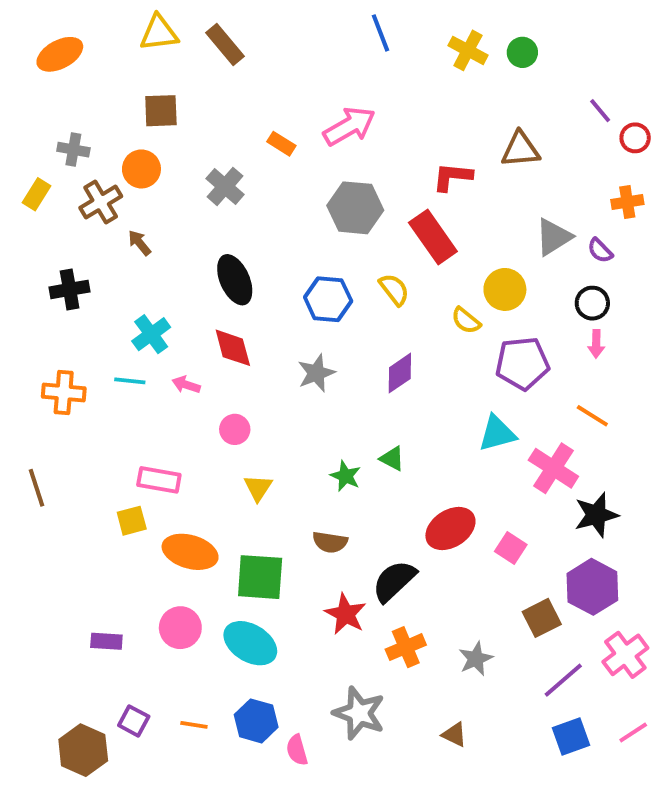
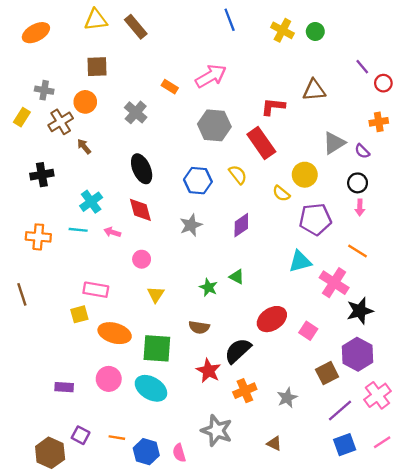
blue hexagon: (256, 721) -> (146, 452), moved

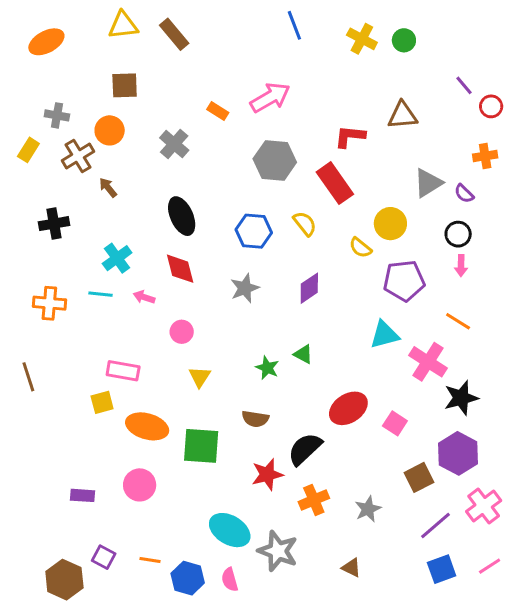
red star: (208, 371) -> (267, 474), turned 30
cyan ellipse: (151, 388) -> (230, 530), moved

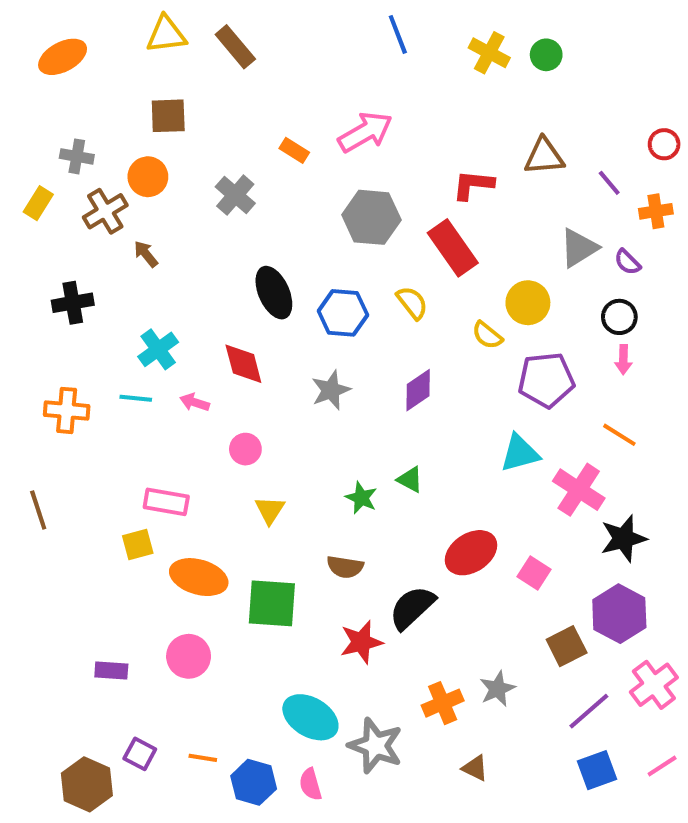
purple line: (464, 85) -> (609, 183), moved
black ellipse: (182, 216) -> (274, 293), moved
orange cross: (314, 500) -> (443, 703), moved

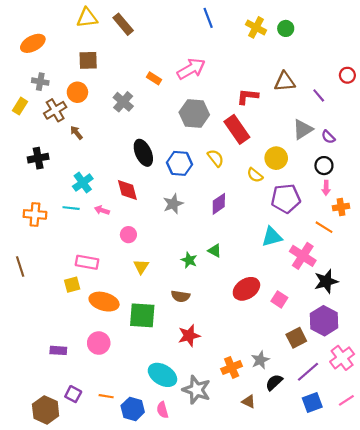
orange ellipse: (63, 57) -> (33, 43), moved
orange cross: (656, 211) -> (341, 207), moved
black semicircle: (412, 608) -> (274, 382), moved, size x0.7

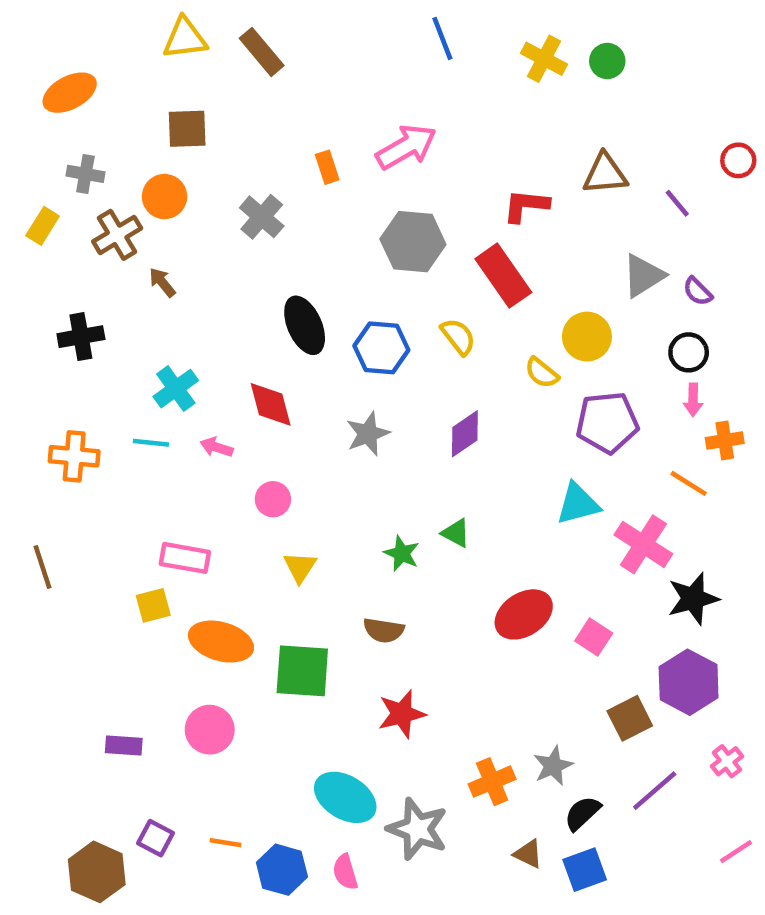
orange rectangle: (154, 78) -> (327, 167), turned 40
pink cross: (342, 358) -> (727, 761), size x0.6
blue square: (312, 403) -> (585, 870), moved

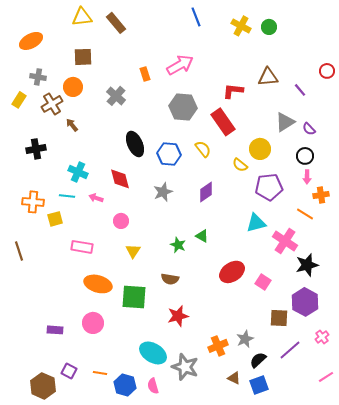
cyan cross: (176, 389) -> (78, 172), turned -30
yellow square: (153, 605) -> (55, 219), moved
brown square: (630, 718) -> (279, 318), turned 30

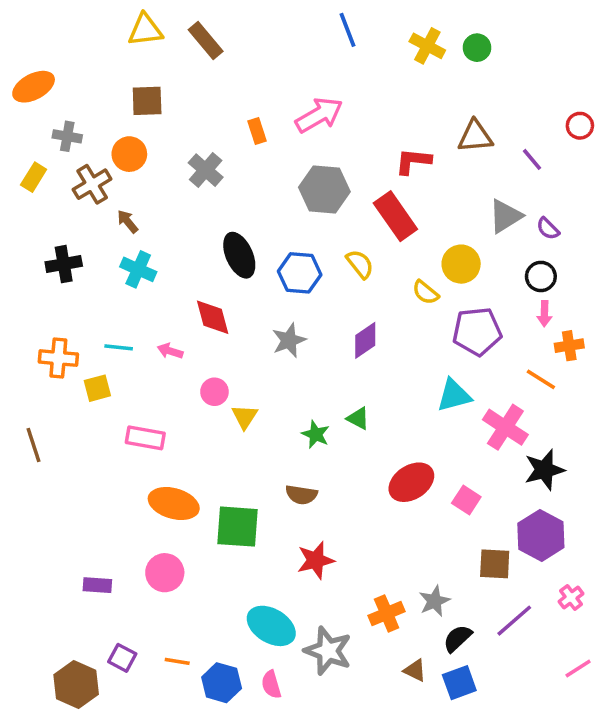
orange ellipse: (31, 41) -> (34, 87), moved
cyan cross: (78, 172) -> (138, 269), moved
yellow triangle: (133, 251) -> (245, 417), moved

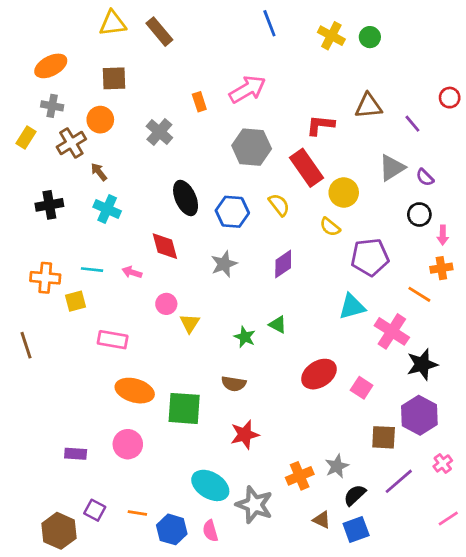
orange ellipse: (34, 87) -> (51, 66), moved
yellow circle: (461, 264) -> (344, 192), moved
pink arrow: (544, 314) -> (443, 235), moved

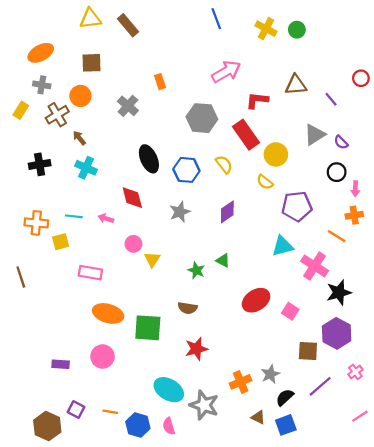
pink arrow: (247, 89) -> (226, 72), moved

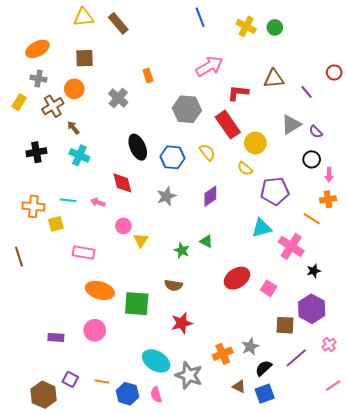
black star: (339, 292) -> (314, 271), size x0.6

